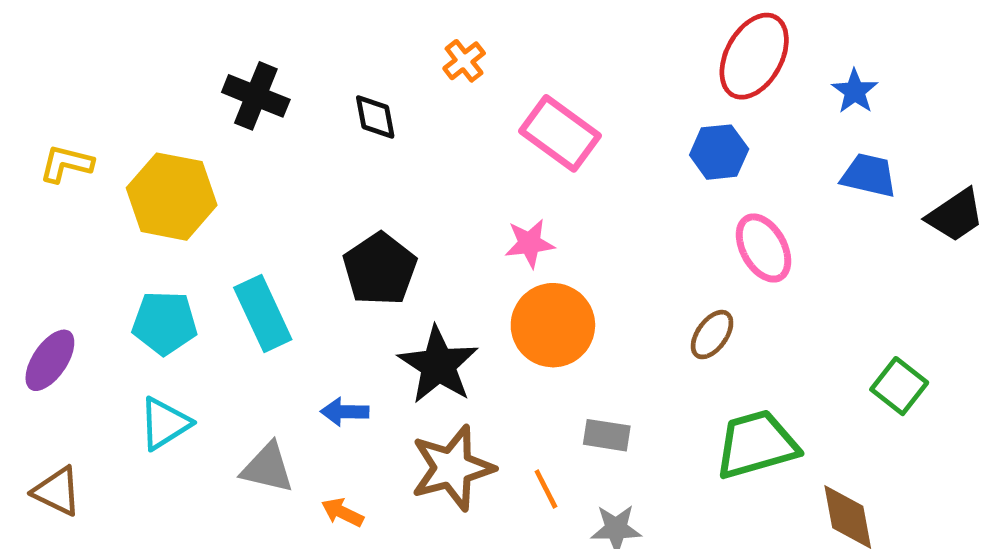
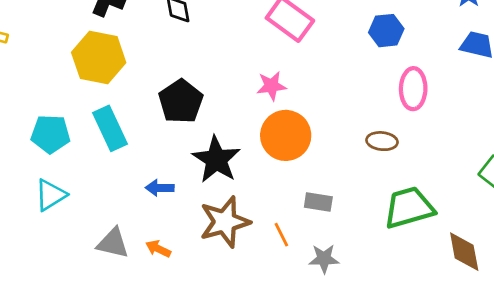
yellow hexagon: (172, 197) -> (99, 58), moved
pink ellipse: (764, 248) -> (413, 89), turned 30
brown ellipse: (712, 335) -> (382, 141), turned 60
gray triangle: (268, 468) -> (113, 243), moved

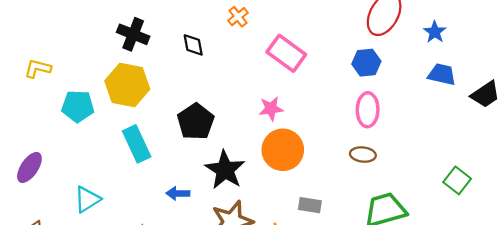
pink ellipse: (413, 89) -> (368, 110), moved
cyan pentagon: (51, 134) -> (78, 106), moved

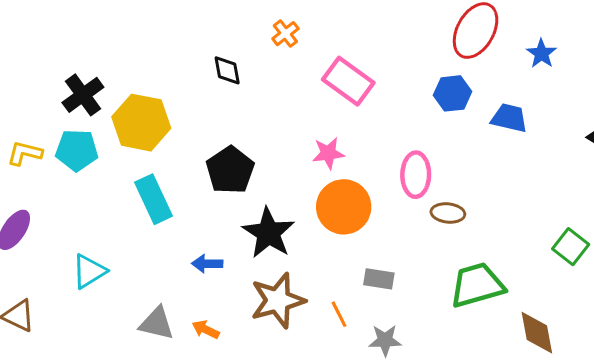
black cross: (133, 34) -> (83, 95), moved, turned 32
yellow L-shape: (38, 69) -> (25, 153), moved
blue trapezoid: (442, 74) -> (509, 118), moved
pink ellipse: (368, 110) -> (416, 175), moved

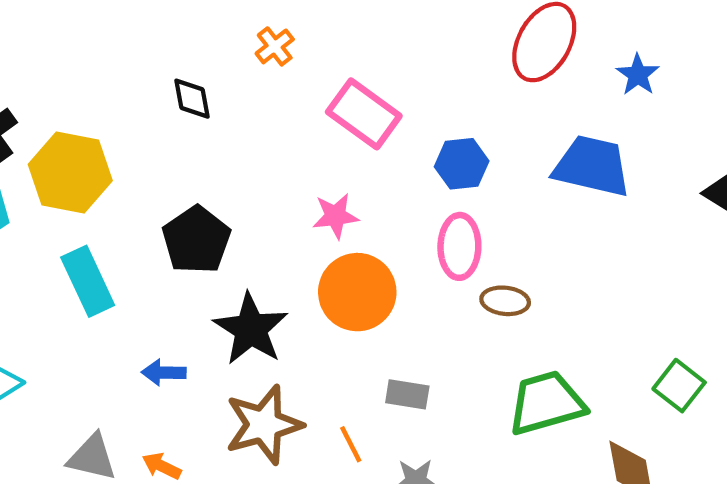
blue hexagon: (453, 93) -> (462, 164), moved
blue trapezoid: (509, 118) -> (592, 166), size x1.5
green square: (571, 247) -> (679, 386), moved

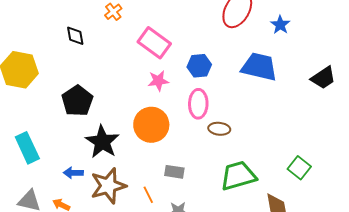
pink star: (336, 216) -> (158, 81), moved
cyan rectangle: (88, 281) -> (27, 148), moved
blue arrow: (164, 373) -> (73, 173), moved

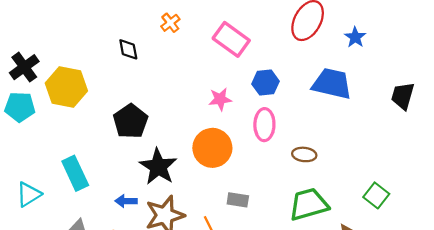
pink rectangle: (154, 43) -> (231, 39), moved
black trapezoid: (323, 78) -> (403, 96), turned 140
brown ellipse: (219, 129) -> (304, 154), moved

